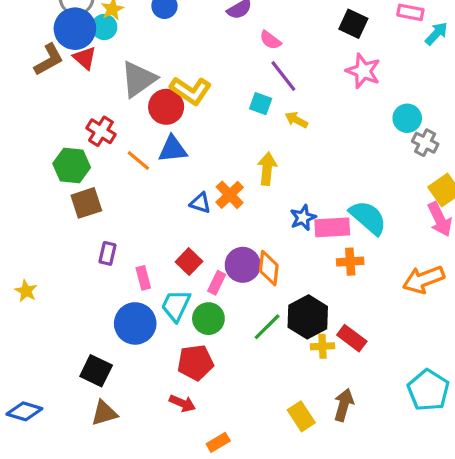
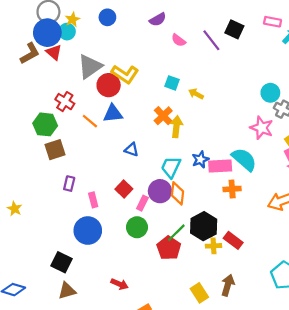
pink star: (363, 71) -> (262, 128), moved
purple line: (283, 76) -> (211, 40), moved
orange cross: (230, 195) -> (163, 116), moved
cyan trapezoid: (176, 306) -> (171, 167), moved
red pentagon: (195, 363) -> (169, 248), moved, turned -30

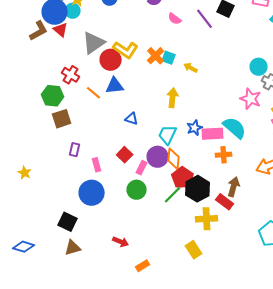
orange cross: (163, 116) -> (156, 56), moved
yellow cross: (214, 246) -> (207, 219), moved, size x1.5
red pentagon: (169, 248) -> (183, 178), moved
brown arrow: (228, 285) -> (234, 187), moved

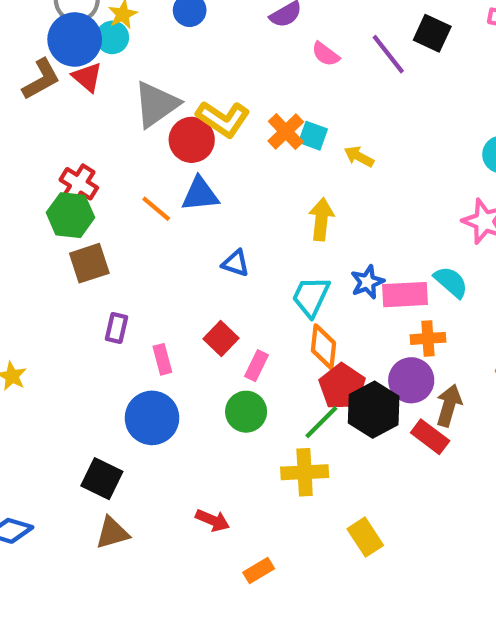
red cross: (71, 75) -> (79, 184), moved
cyan semicircle: (235, 128) -> (451, 282), size x0.7
purple circle: (158, 157) -> (411, 380), moved
yellow cross: (207, 219) -> (305, 472), moved

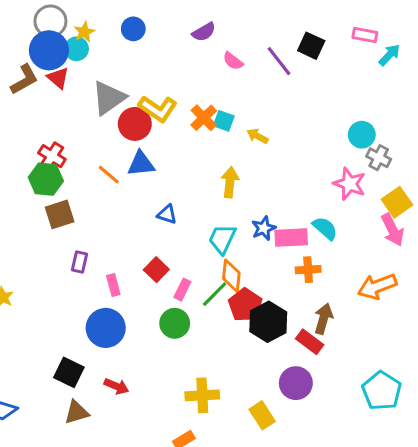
purple circle: (411, 380) -> (296, 383), moved
green line: (321, 422) -> (215, 294), moved
yellow cross: (305, 472) -> (202, 395), moved
red arrow: (213, 520) -> (116, 386), moved

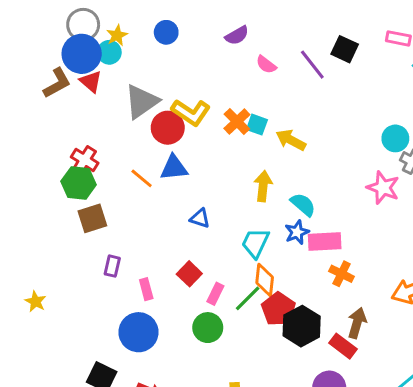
yellow arrow: (257, 136) -> (291, 140), size x1.4
cyan semicircle: (325, 228) -> (303, 205), moved
orange cross: (308, 270) -> (342, 274), turned 30

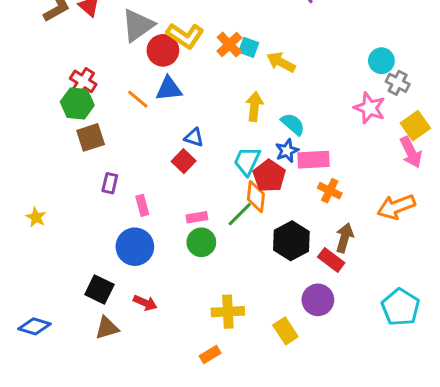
red square: (189, 274) -> (184, 161), moved
pink rectangle: (215, 294) -> (197, 217), moved, turned 54
red pentagon: (278, 309) -> (269, 176), moved

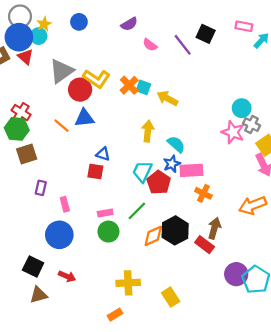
cyan circle: (381, 61) -> (242, 108), moved
gray cross: (398, 83) -> (252, 125), moved
red square: (184, 161) -> (95, 171), turned -35
orange diamond: (256, 197) -> (153, 236), moved, turned 60
purple circle: (318, 300) -> (236, 274), moved

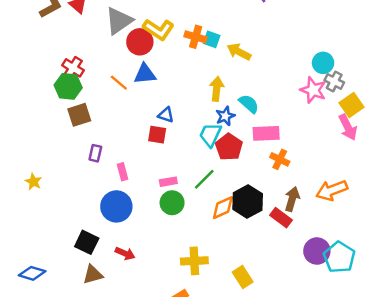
orange cross: (129, 85) -> (196, 37), turned -30
blue star: (172, 164) -> (225, 116), moved
orange arrow: (253, 205) -> (332, 190), moved

